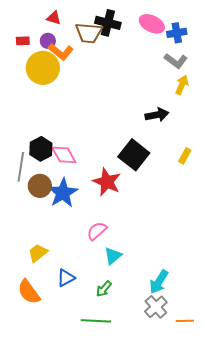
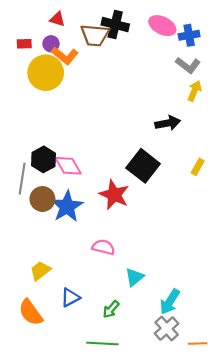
pink semicircle: (97, 231) -> (103, 247), turned 55
cyan triangle: (113, 256) -> (134, 277), moved

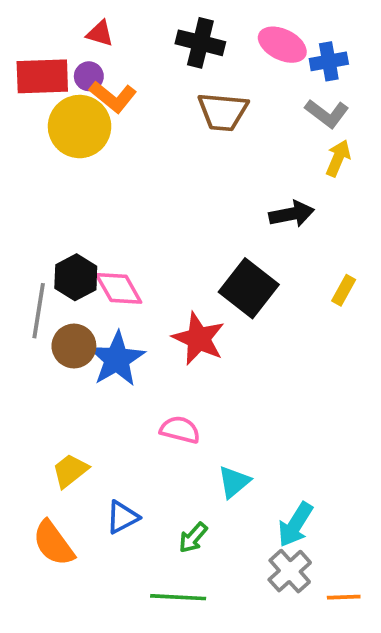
brown trapezoid: (95, 35) -> (223, 112), moved
red rectangle: (24, 44) -> (42, 76), size x2.0

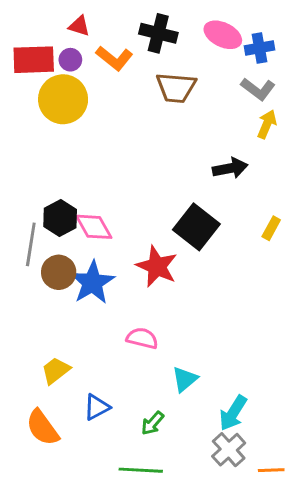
orange L-shape: (113, 97) -> (114, 58), moved

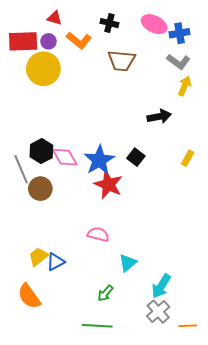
black cross: (158, 33) -> (109, 23), size x0.7
black square: (196, 227) -> (136, 157), size x0.6
gray line: (31, 244) -> (21, 169), turned -32
blue star: (92, 283) -> (99, 160), moved
blue triangle: (97, 407) -> (56, 262), moved

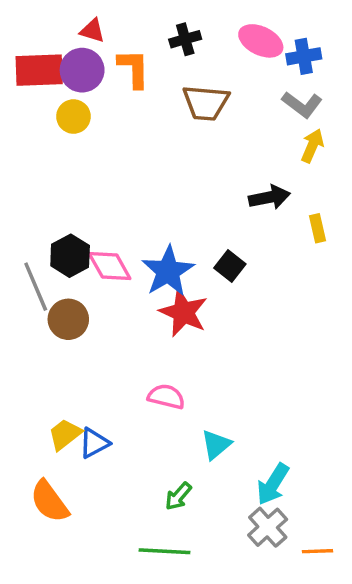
black cross: (109, 23) -> (185, 39), turned -30
orange L-shape: (79, 40) -> (134, 68), turned -130
purple circle: (48, 41) -> (82, 70), size x1.6
yellow circle: (43, 69) -> (73, 117), size x0.6
yellow rectangle: (188, 158) -> (317, 228), moved, turned -42

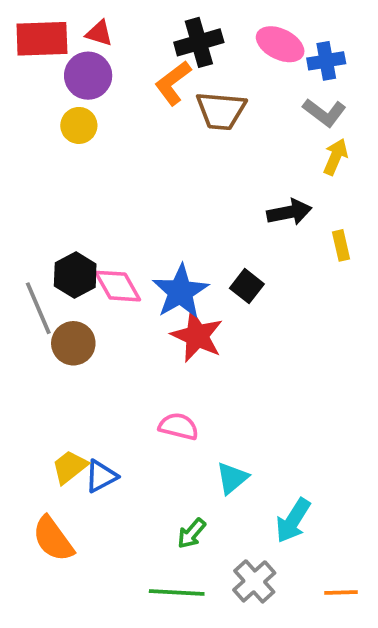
black cross: (185, 39) -> (199, 42), size x1.4
orange L-shape: (134, 68) -> (173, 83), moved, turned -126
red rectangle: (39, 70) -> (42, 39), moved
gray cross: (268, 527) -> (254, 581), moved

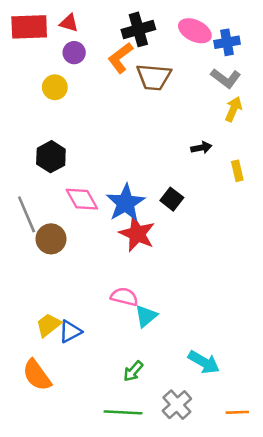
purple circle: (88, 76) -> (74, 53), moved, size x0.7
black arrow: (289, 212) -> (201, 148), size x0.7
black hexagon: (75, 275) -> (51, 157), moved
cyan triangle: (232, 478) -> (146, 316), moved
cyan arrow: (293, 521) -> (204, 362), turned -92

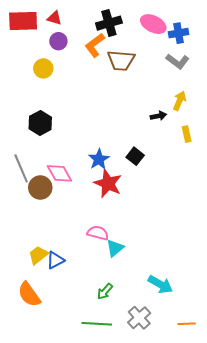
yellow arrow: (233, 109) -> (180, 101), moved
pink diamond: (82, 199) -> (59, 173), moved
blue star: (126, 203) -> (99, 159), size x0.7

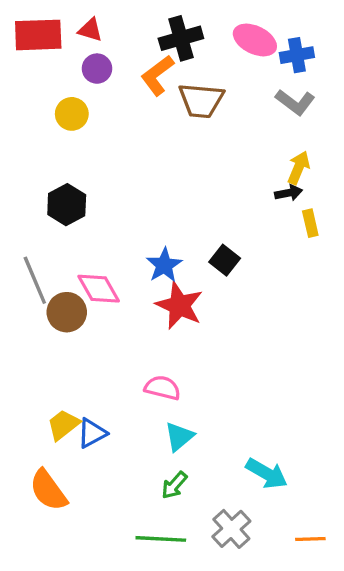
black arrow: (158, 116) -> (288, 193), moved
cyan triangle: (115, 248) -> (179, 436), moved

